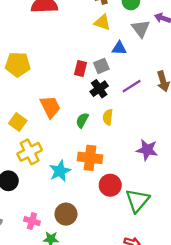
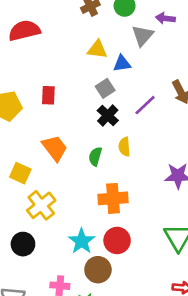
yellow triangle: (102, 22) -> (97, 49), moved
gray triangle: (141, 29) -> (142, 36), turned 30
red rectangle: (80, 68) -> (48, 95), moved
cyan star: (60, 171) -> (82, 241), moved
red circle: (110, 185) -> (117, 240), moved

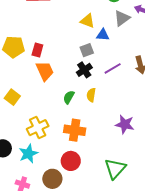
red rectangle: (48, 95) -> (37, 50), moved
orange trapezoid: (55, 148) -> (45, 71), moved
yellow cross: (41, 205) -> (38, 128), moved
cyan star: (82, 241) -> (28, 154), moved

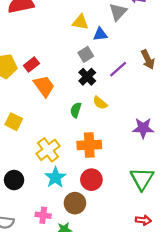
red rectangle: (37, 50) -> (31, 64), turned 48
yellow semicircle: (91, 95) -> (100, 103), turned -48
cyan star: (28, 154) -> (55, 177), moved

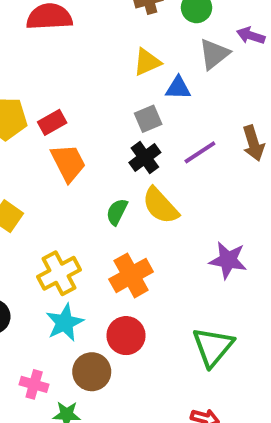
yellow triangle: (80, 22) -> (147, 62), turned -42
yellow semicircle: (100, 103) -> (160, 206), size x1.5
orange cross: (89, 145) -> (131, 275), turned -35

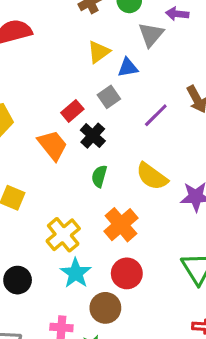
red rectangle: (52, 122) -> (72, 111), moved
black cross: (145, 157) -> (93, 136), moved
yellow semicircle: (160, 206) -> (152, 176), moved

